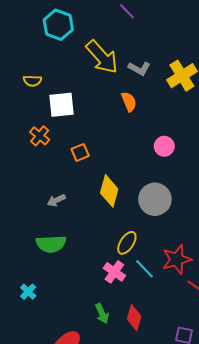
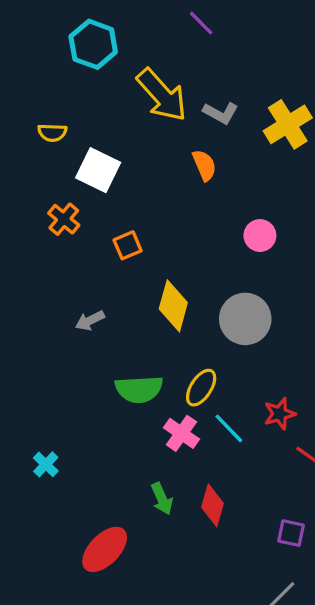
white square: (61, 105) -> (98, 170), turned 32
green semicircle: (51, 244) -> (139, 389), moved
red star: (177, 259) -> (280, 414), size x0.7

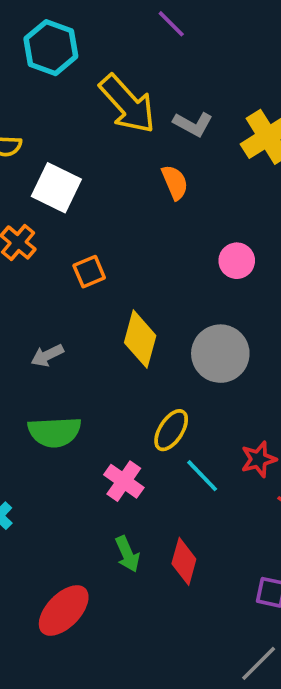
green semicircle: (139, 389) -> (55, 432), moved
pink cross: (181, 433) -> (124, 481), moved

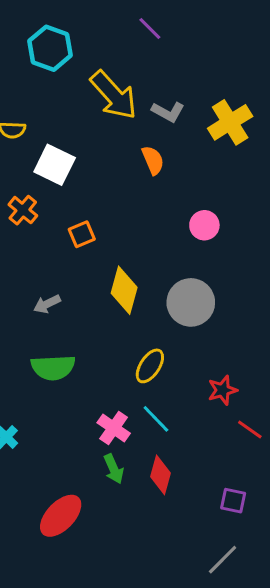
cyan line: (202, 476) -> (156, 419), moved
pink cross: (124, 481) -> (114, 428), moved

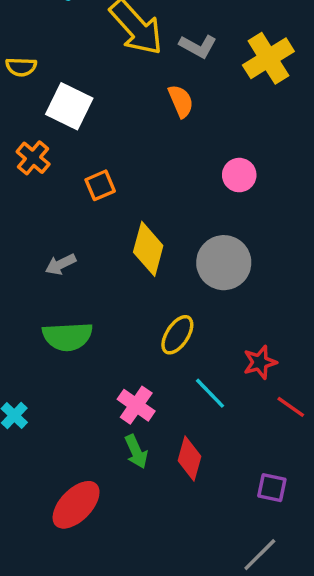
cyan line: (156, 419) -> (210, 393), moved

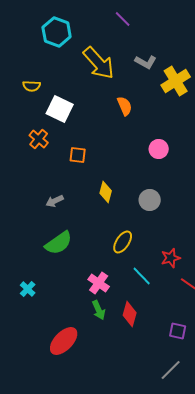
gray L-shape: (198, 46) -> (146, 62), moved
orange square: (100, 185) -> (78, 155), turned 30
yellow diamond: (148, 249) -> (106, 192), size x0.7
gray circle: (224, 263) -> (150, 200), size x0.7
green semicircle: (67, 336) -> (59, 243), turned -32

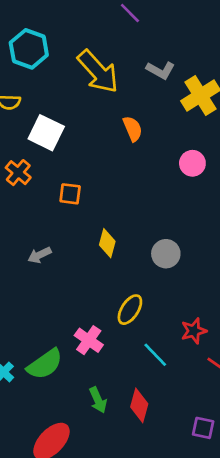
cyan hexagon: (57, 32) -> (29, 49), moved
pink circle: (159, 149) -> (192, 163), moved
green semicircle: (59, 243) -> (45, 364), moved
pink cross: (99, 283) -> (89, 340), moved

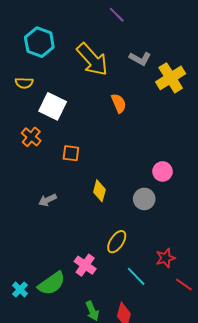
pink circle: (192, 163) -> (163, 171), moved

